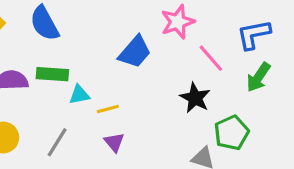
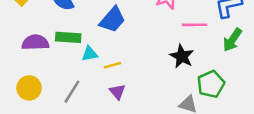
blue trapezoid: (135, 52) -> (112, 20), moved
pink line: (211, 58) -> (194, 25), turned -50

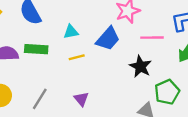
blue trapezoid: (112, 20) -> (108, 39), moved
cyan triangle: (90, 54) -> (71, 32), moved
yellow line: (112, 65) -> (77, 57), moved

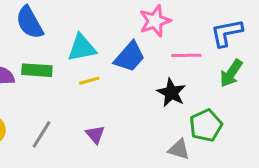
cyan triangle: (71, 32) -> (82, 48), size x1.5

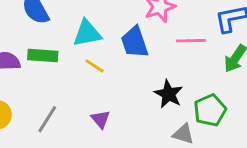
blue trapezoid: (130, 57) -> (135, 42), turned 120
yellow line: (89, 81) -> (95, 66), turned 48
black star: (171, 93) -> (169, 94), moved

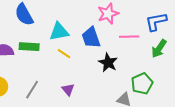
black star: (169, 94) -> (108, 63), moved

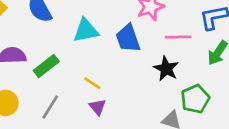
green rectangle: (29, 47) -> (46, 66), moved, turned -42
yellow line: (64, 54) -> (92, 83), moved
black star: (108, 63) -> (166, 69), moved

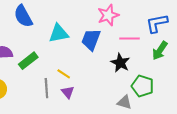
blue trapezoid: (128, 38) -> (91, 39), turned 40
green pentagon: (195, 99) -> (143, 86), turned -30
gray line: (50, 107) -> (46, 88), moved, turned -36

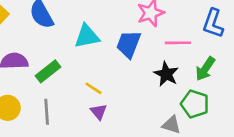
blue L-shape: (157, 23) -> (213, 23), turned -60
green arrow: (160, 51) -> (205, 69), moved
gray line: (46, 88) -> (47, 112), moved

